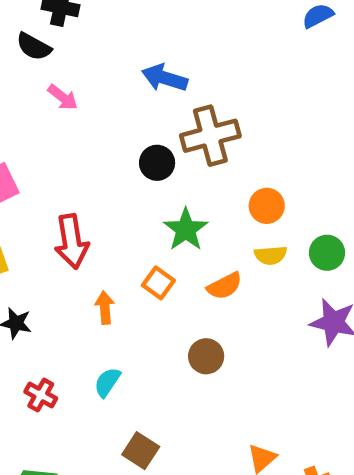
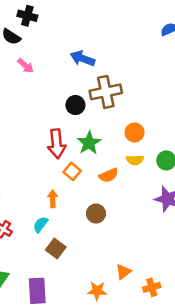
red arrow: (72, 241) -> (57, 144), moved
orange arrow: (105, 308) -> (53, 199), moved
brown square: (141, 451) -> (56, 248), moved

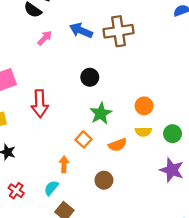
blue arrow: (82, 58) -> (81, 30), moved
pink arrow: (26, 66) -> (45, 38), turned -91
brown cross: (106, 92) -> (119, 31), moved
red arrow: (57, 144) -> (40, 104), moved

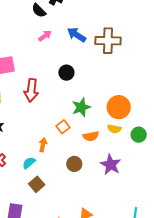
black circle: (90, 77) -> (66, 73), moved
orange circle: (144, 106) -> (119, 107), size x1.5
purple star: (172, 170) -> (111, 165), moved

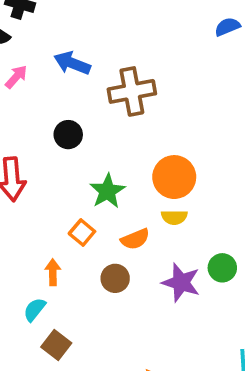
brown cross: (108, 41) -> (132, 91), moved
green circle: (139, 135) -> (222, 268), moved
brown circle: (74, 164) -> (115, 278), moved

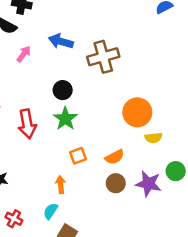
green star: (107, 191) -> (65, 119), moved
yellow semicircle: (174, 217) -> (153, 138), moved
orange square: (82, 232) -> (78, 156), turned 35
brown circle: (115, 278) -> (116, 183), moved

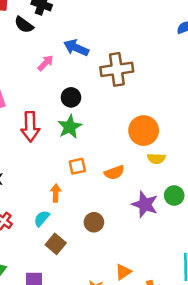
pink arrow: (24, 54) -> (45, 63), moved
brown circle: (116, 183) -> (94, 222), moved

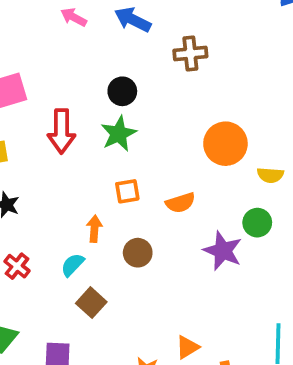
pink arrow: (45, 63) -> (74, 17), moved, turned -108
brown cross: (117, 69) -> (190, 53), size x0.7
yellow semicircle: (156, 159) -> (270, 175), moved
green circle: (174, 195) -> (257, 223), moved
brown circle: (94, 222) -> (138, 253), moved

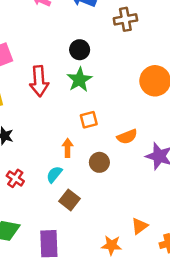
orange semicircle: (180, 203) -> (127, 137), moved

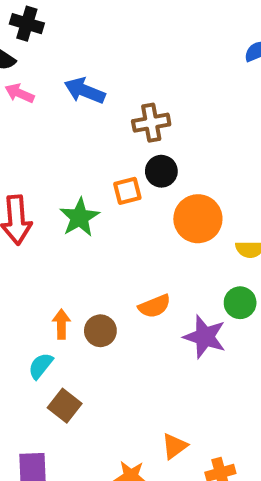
black circle: (80, 50) -> (161, 171), moved
orange square: (89, 120) -> (127, 191), moved
brown circle: (99, 162) -> (100, 331), moved

